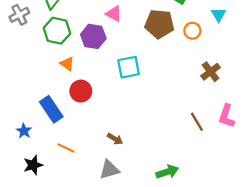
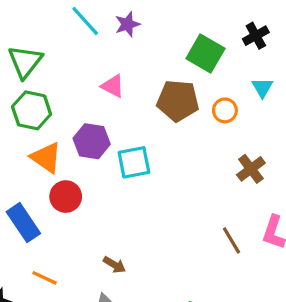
purple hexagon: (93, 36) -> (92, 141), moved
orange triangle: (67, 64) -> (46, 158), size x1.5

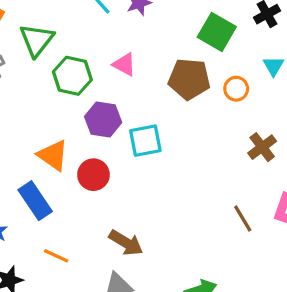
green hexagon: (32, 110) -> (72, 76), moved
orange triangle: (46, 158) -> (53, 155), moved
red circle: (66, 197) -> (93, 175), moved
brown arrow: (114, 265) -> (126, 243), size x1.5

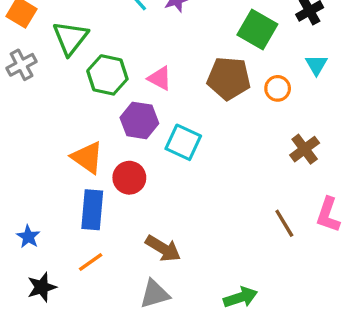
pink triangle: (124, 64) -> (160, 78), moved
cyan square: (145, 141) -> (183, 142), turned 36
blue rectangle: (35, 201) -> (92, 210), moved, turned 39
orange line: (56, 256) -> (91, 262), turned -60

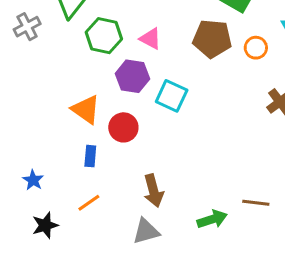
blue rectangle: (92, 210) -> (90, 156), size x0.6
brown line: (284, 223) -> (256, 203), moved, turned -52
brown arrow: (163, 248) -> (154, 191), turned 44
green arrow: (241, 297) -> (212, 219), moved

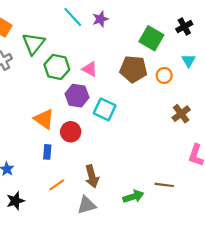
orange line: (89, 203) -> (57, 185), moved

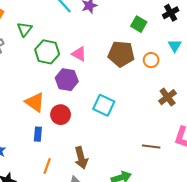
green square: (151, 38) -> (139, 24), size x0.7
green triangle: (33, 44) -> (25, 29), size x0.7
cyan square: (105, 109) -> (104, 105), moved
orange line: (57, 185) -> (47, 166), turned -35
brown line: (164, 185) -> (151, 146), moved

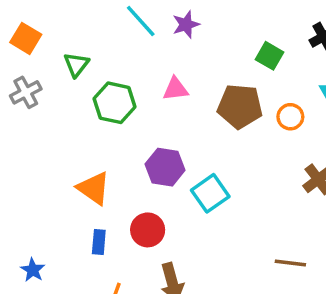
pink triangle: (79, 54) -> (175, 89), moved, turned -35
purple hexagon: (67, 80) -> (165, 167), moved
cyan square: (104, 105) -> (210, 193), turned 30
red circle: (61, 115) -> (148, 230), moved

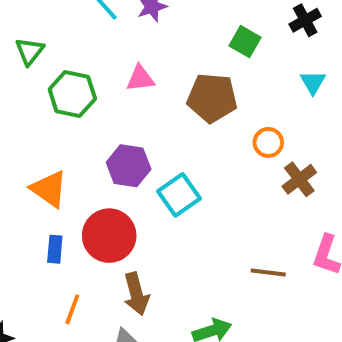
orange circle: (290, 117) -> (268, 142), moved
red circle: (148, 230) -> (109, 236), size x1.4

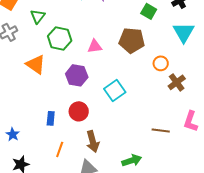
pink triangle: (140, 78) -> (95, 46), moved
cyan triangle: (313, 82) -> (184, 32), size x1.6
purple hexagon: (129, 166) -> (77, 75), moved
orange triangle: (49, 189) -> (36, 64), moved
red circle: (109, 236) -> (79, 111), size x0.7

